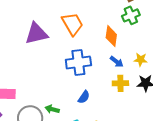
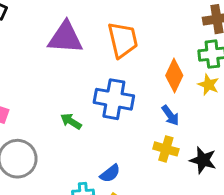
yellow star: (141, 60) -> (208, 85), moved
blue semicircle: (84, 97) -> (110, 173), moved
green arrow: (52, 109) -> (71, 121), moved

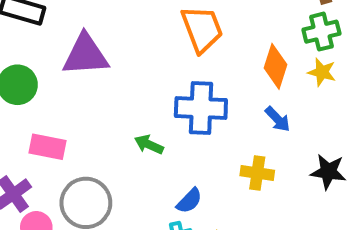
purple triangle: (65, 38) -> (85, 55), moved
yellow cross: (166, 149) -> (257, 173), moved
blue semicircle: (110, 173) -> (189, 201), moved

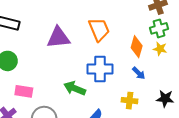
purple triangle: (85, 55) -> (58, 38), moved
green arrow: (149, 145) -> (75, 88), size x1.5

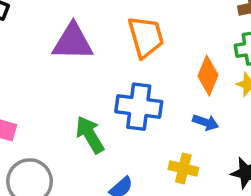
blue arrow: (139, 73) -> (206, 122), turned -32
green arrow: (75, 88) -> (90, 135), turned 30

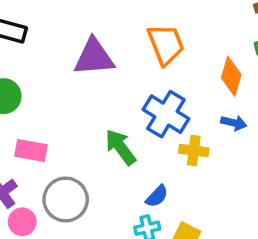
blue cross: (139, 107) -> (166, 114), turned 30
yellow cross: (183, 168) -> (194, 151), moved

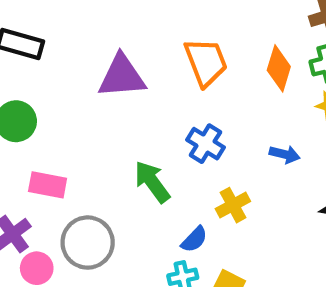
orange diamond: (231, 76) -> (279, 68), moved
blue cross: (166, 114) -> (206, 144), size x0.7
yellow cross: (194, 151) -> (233, 205), moved, turned -36

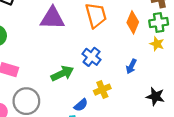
blue arrow: (285, 154) -> (131, 66), turned 96
green arrow: (152, 182) -> (62, 73), turned 95

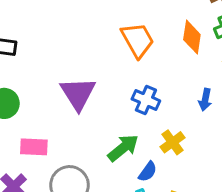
purple triangle: (52, 18) -> (78, 94), moved, turned -50
green arrow: (62, 73) -> (123, 148), moved

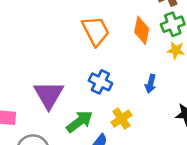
purple triangle: (78, 94) -> (49, 95), moved

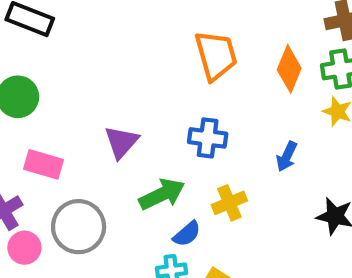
blue cross: (100, 82) -> (208, 138), turned -30
purple triangle: (49, 95) -> (121, 142), size x0.7

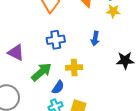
purple triangle: (121, 142) -> (16, 53), turned -30
yellow cross: (229, 203) -> (74, 67), turned 35

